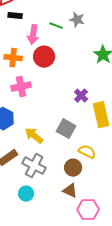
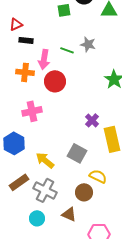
orange cross: (13, 58) -> (25, 72), moved
brown triangle: (70, 191) -> (69, 214), moved

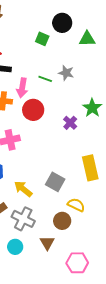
green square: (64, 10) -> (42, 39), turned 32
purple cross: (92, 120) -> (70, 123), moved
brown triangle: (69, 214) -> (47, 243), turned 35

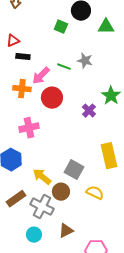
pink arrow: (22, 88) -> (41, 76), turned 36
brown circle: (62, 221) -> (61, 192), moved
brown triangle: (47, 243) -> (66, 231), turned 35

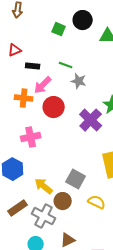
green square: (61, 27) -> (59, 29), moved
black rectangle: (23, 57) -> (33, 66), moved
gray star: (85, 61) -> (79, 81), moved
green line: (64, 67) -> (66, 65), moved
purple cross: (89, 111) -> (91, 120), size x1.6

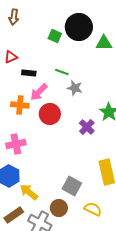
black circle: (83, 20) -> (79, 27), size x1.4
purple cross: (91, 120) -> (87, 127), size x0.7
pink cross: (31, 137) -> (16, 144), moved
yellow arrow: (44, 186) -> (29, 192), moved

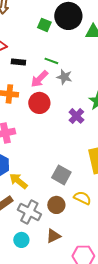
pink arrow: (39, 92) -> (39, 79), moved
brown circle: (59, 208) -> (56, 205), moved

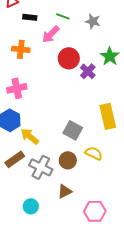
gray star: (64, 77) -> (93, 21), moved
red circle: (39, 103) -> (69, 58), moved
cyan circle: (21, 240) -> (31, 206), moved

